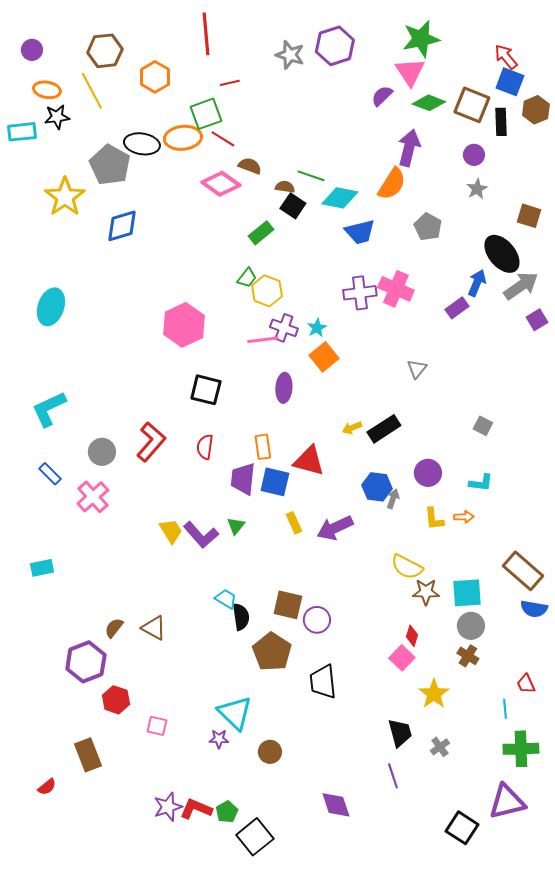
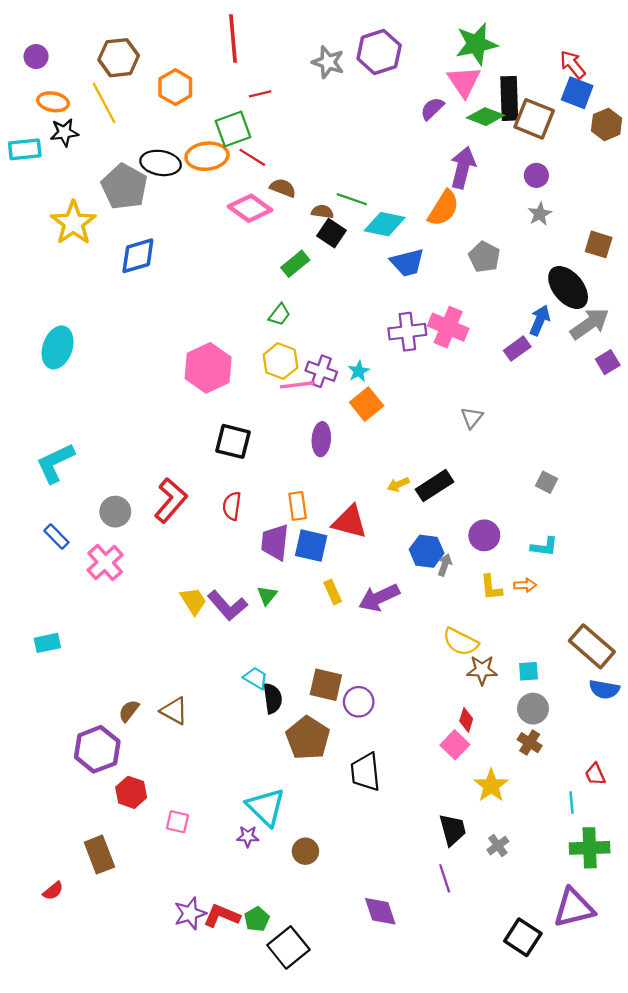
black rectangle: (501, 122) -> (509, 98), moved, size x1.4
yellow hexagon: (267, 291) -> (281, 361), moved
cyan square: (467, 593) -> (528, 671), size x0.6

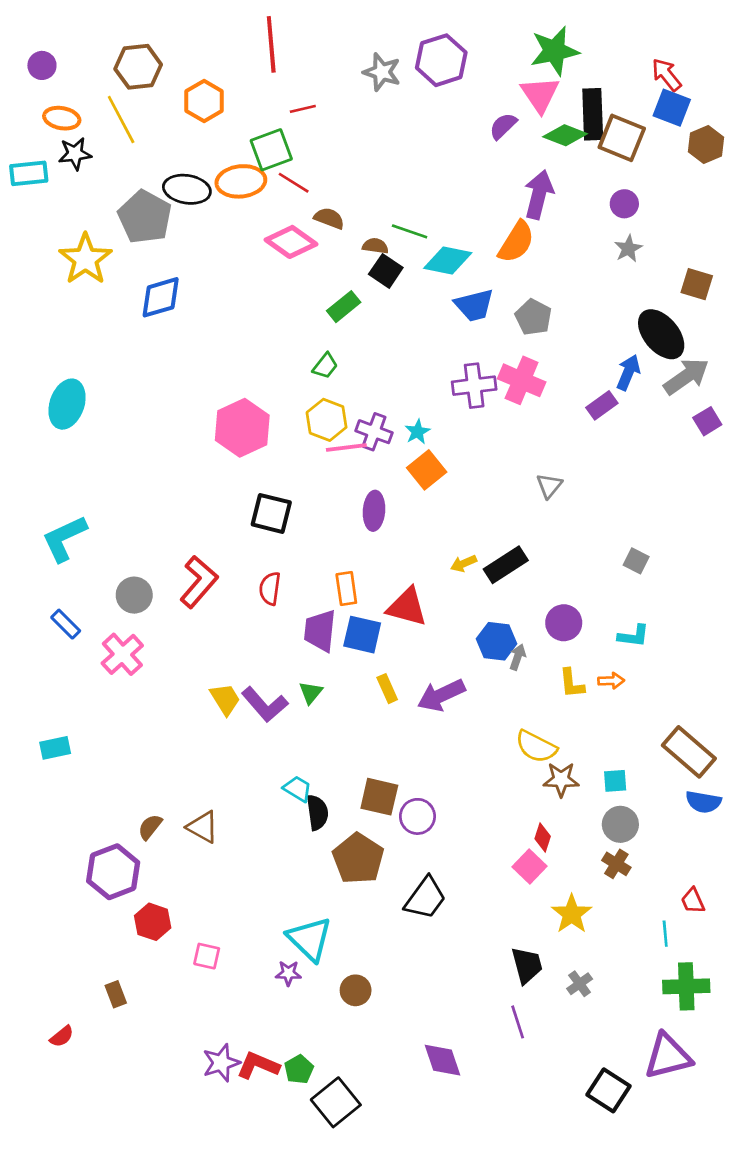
gray pentagon: (484, 257) -> (533, 317), moved
black trapezoid: (365, 772) -> (425, 898), turned -138
brown rectangle: (99, 855) -> (116, 994), size x0.6

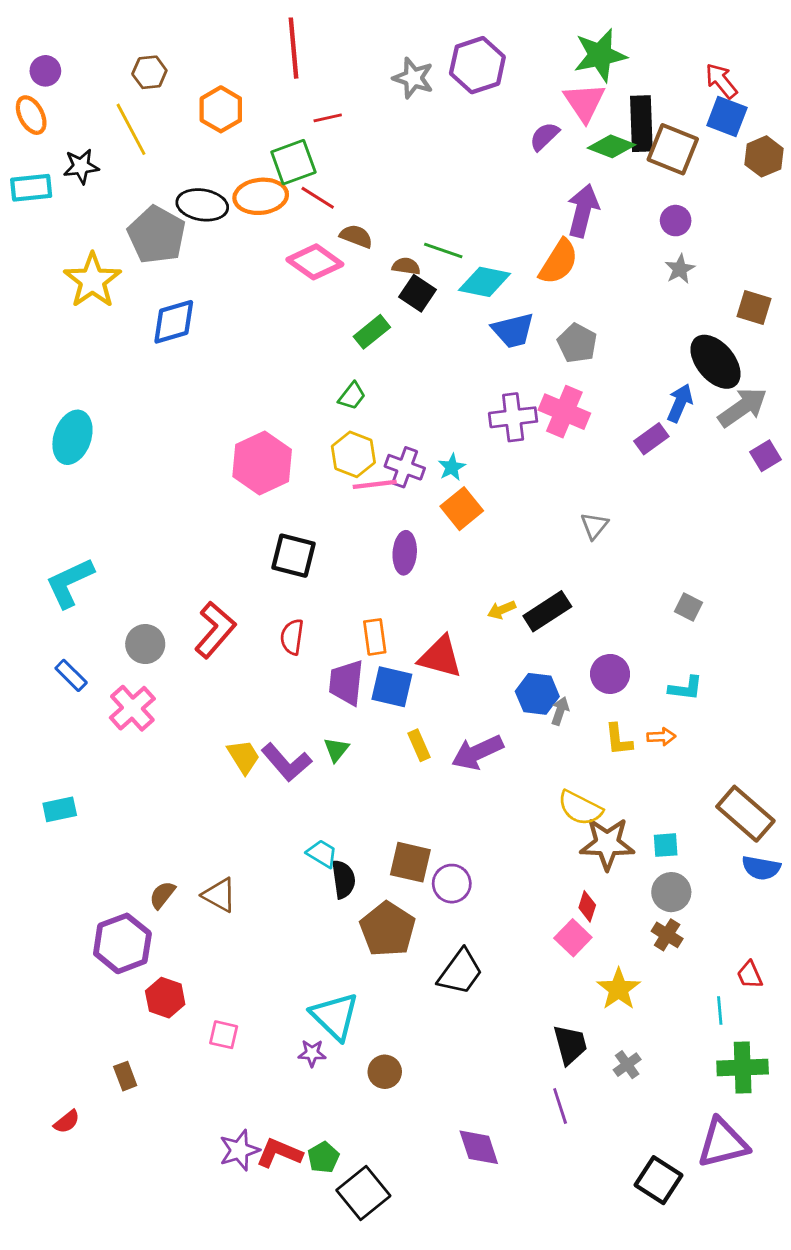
brown hexagon: (138, 67) -> (149, 72), size x0.7
orange ellipse: (62, 118) -> (31, 115), moved, turned 52
brown star: (561, 780) -> (607, 844), size x1.4

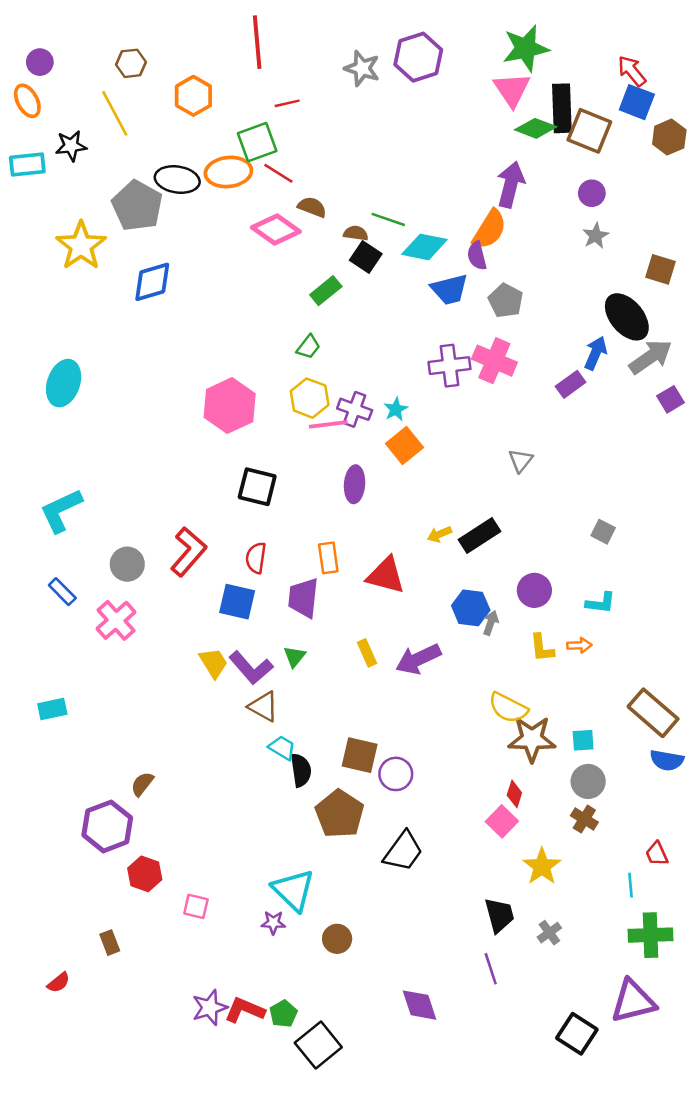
purple semicircle: (544, 136) -> (477, 256), moved, turned -60
blue square: (392, 687) -> (237, 602), moved
brown triangle: (219, 895) -> (263, 707), moved

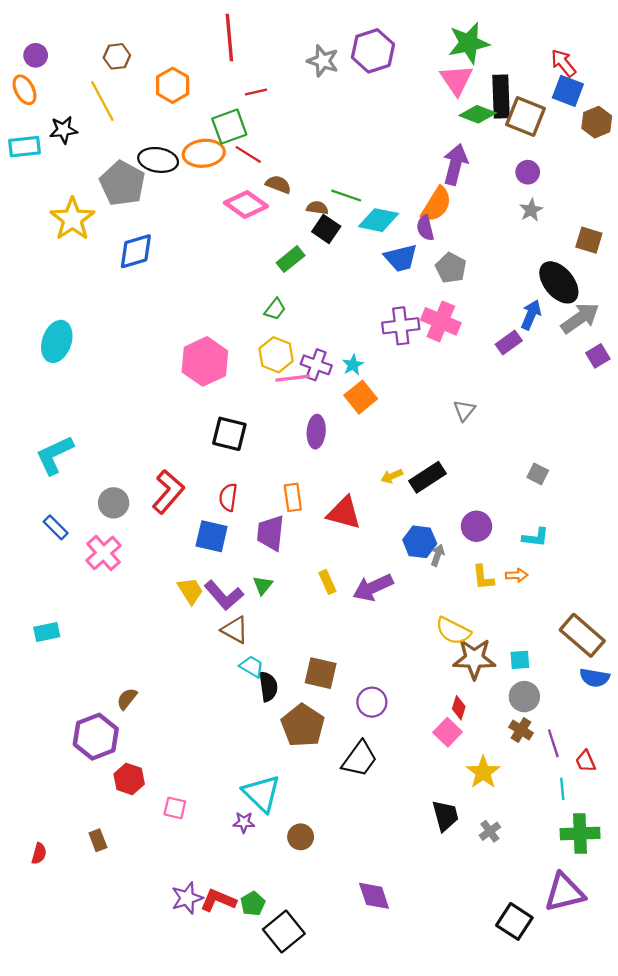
purple circle: (396, 774) -> (372, 702), moved
purple line: (491, 969) -> (553, 743), moved
red semicircle: (59, 983) -> (39, 854), moved, turned -35

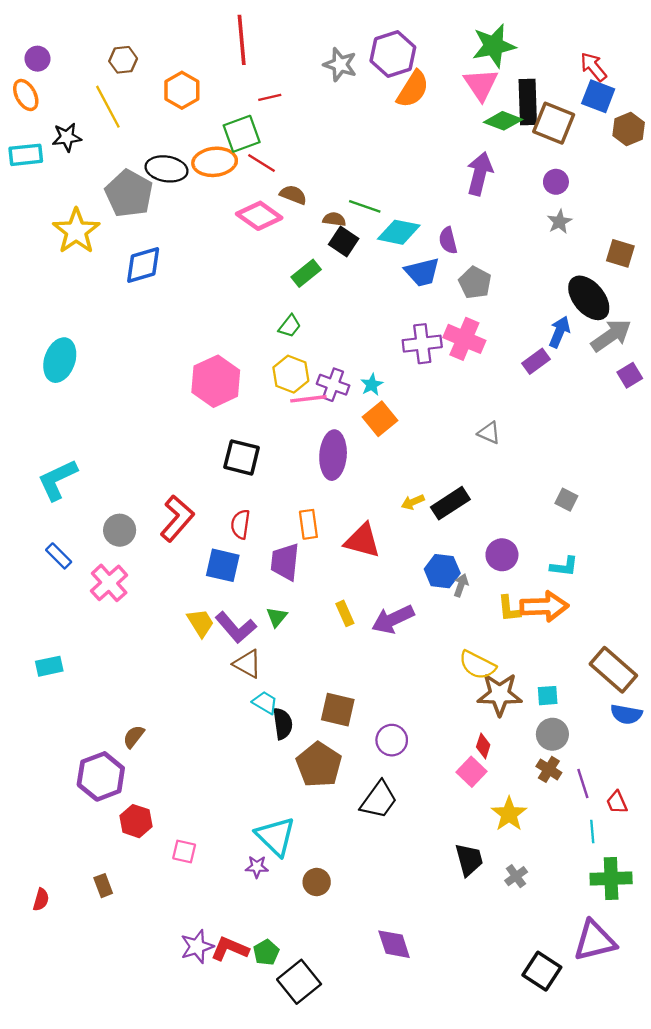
orange semicircle: (436, 204) -> (413, 89), moved
gray triangle: (464, 410) -> (489, 433), turned -45
purple ellipse: (316, 432) -> (333, 455), size x1.4
orange arrow: (517, 575) -> (544, 606), size x2.0

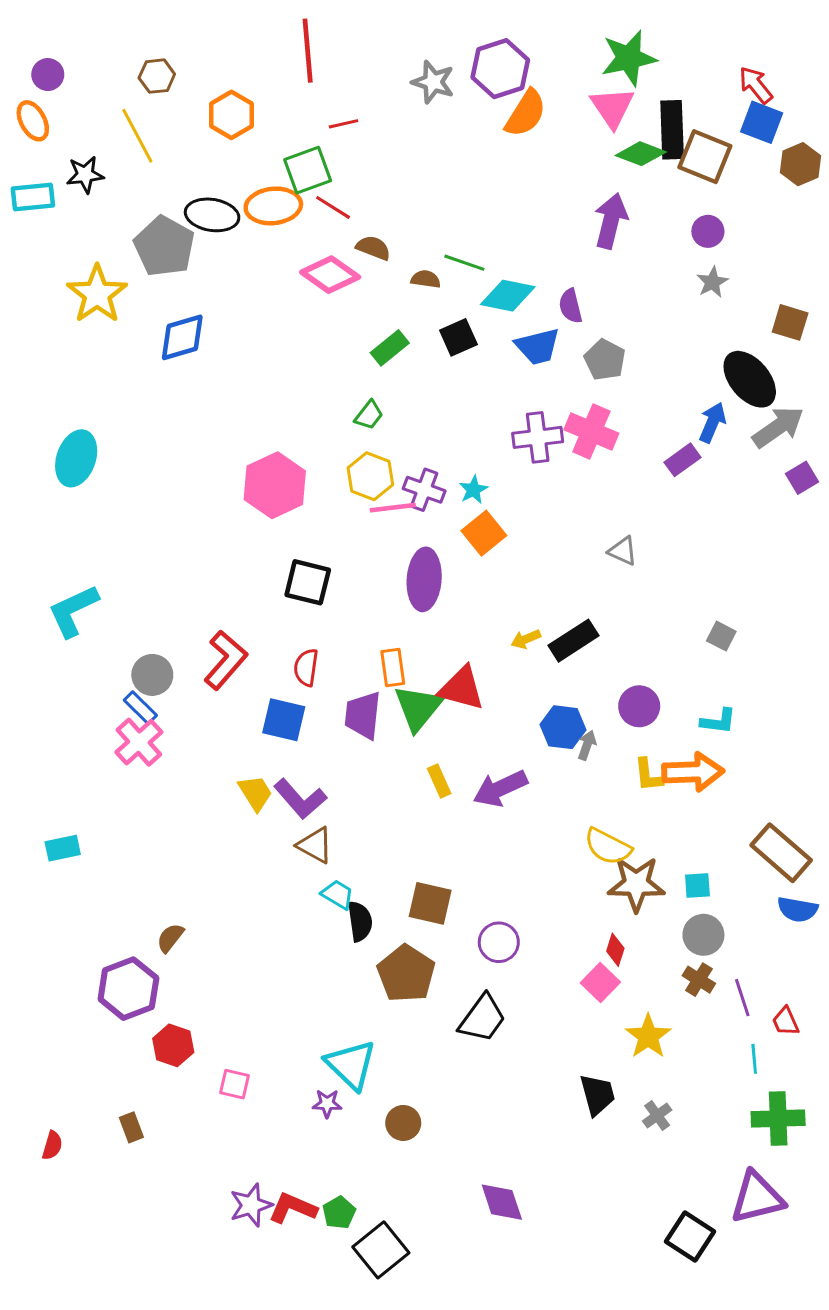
black square: (344, 242) -> (458, 337), moved, turned 32
blue rectangle: (59, 556) -> (140, 708), moved
green triangle: (277, 617) -> (418, 708), moved, size x1.8

